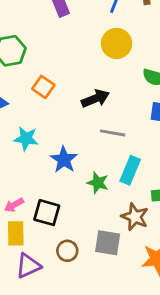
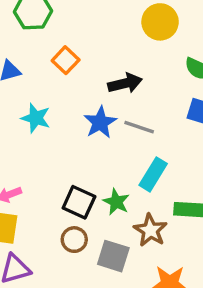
blue star: (64, 160) -> (100, 122), moved
green star: (98, 183) -> (116, 202), moved
black square: (47, 213) -> (79, 202), moved
brown circle: (67, 251) -> (74, 240), moved

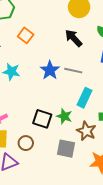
black arrow: (125, 83) -> (74, 38), moved, turned -114
brown circle: (74, 240) -> (26, 143), moved

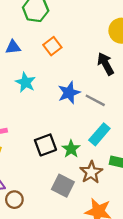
black square: (42, 119) -> (45, 145), turned 36
brown circle: (26, 143) -> (14, 200), moved

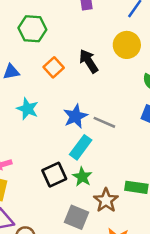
black arrow: (106, 64) -> (89, 61), moved
cyan rectangle: (99, 134) -> (81, 147), moved

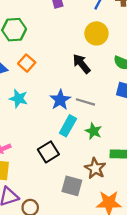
black arrow: (89, 61) -> (81, 64), moved
orange square: (54, 67) -> (27, 63), moved
green star: (82, 177) -> (93, 131), moved

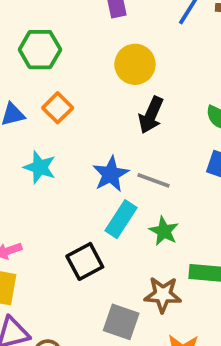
yellow circle: (96, 33) -> (135, 64), moved
black arrow: (81, 64) -> (151, 115), turned -120
brown star: (95, 168) -> (163, 295), turned -30

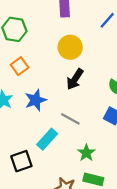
blue star: (111, 174) -> (36, 100), moved
green star: (164, 231) -> (86, 153), moved

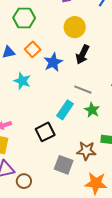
blue star: (36, 100) -> (53, 62), moved
green star: (86, 153) -> (92, 110), moved

